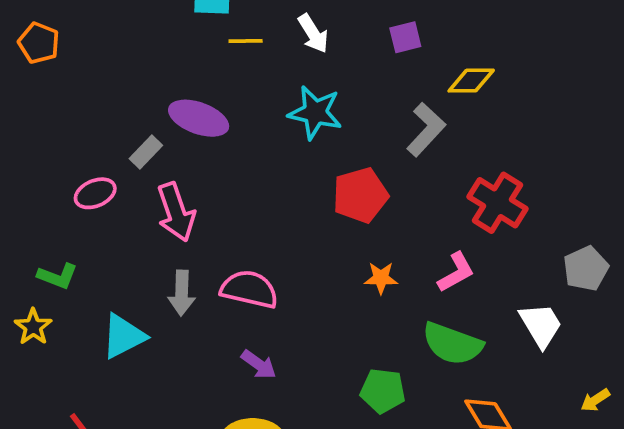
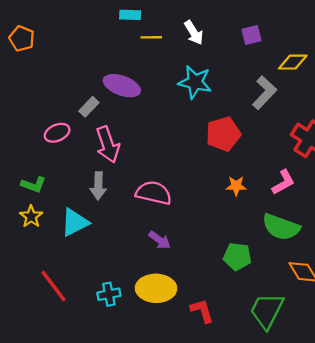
gray arrow: (182, 293) -> (98, 186), moved
yellow star: (33, 327) -> (31, 216), moved

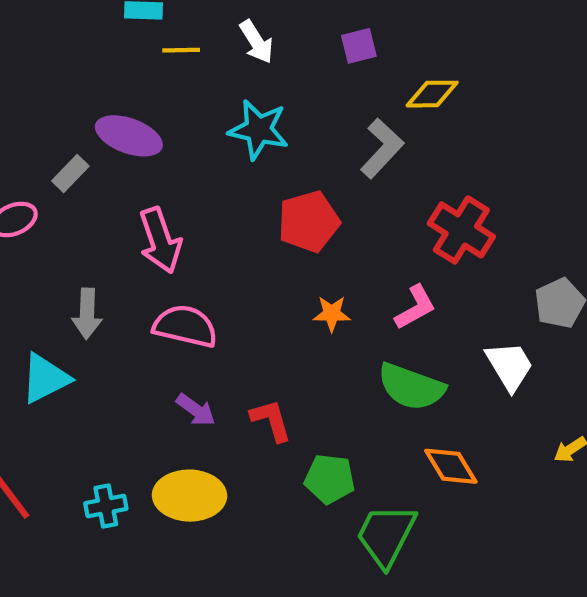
pink arrow: (108, 145) -> (160, 240), moved
green pentagon: (237, 257) -> (330, 479), moved
red L-shape: (202, 311) -> (271, 420), moved

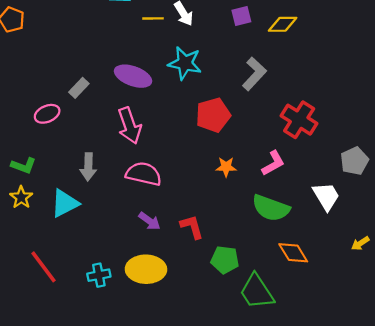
yellow line: (181, 50) -> (153, 18), moved
yellow diamond: (432, 94) -> (283, 24), moved
purple ellipse: (129, 136) -> (133, 76), moved
green trapezoid: (386, 535) -> (257, 292), turned -60

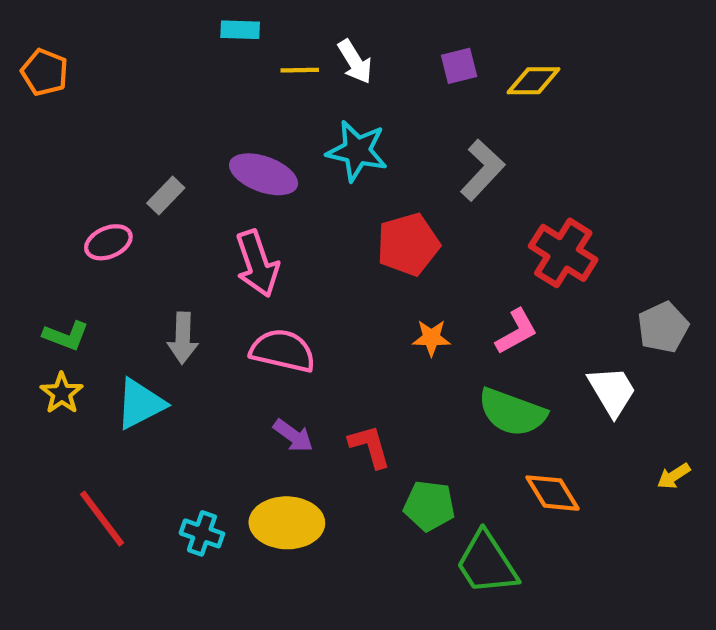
cyan cross: (99, 275) -> (202, 533), turned 30

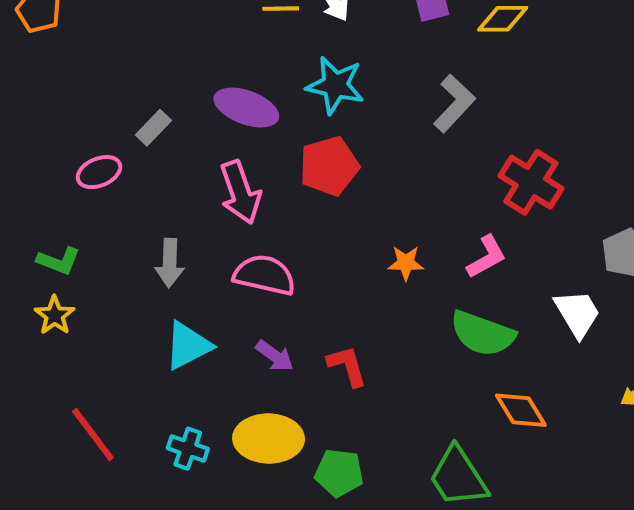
red pentagon: (408, 244) -> (329, 166), moved
cyan triangle: (140, 404) -> (188, 346), moved
green pentagon: (429, 506) -> (339, 473), moved

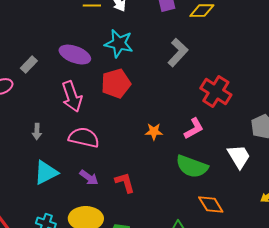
gray arrow: (170, 263) -> (37, 132), size x0.7

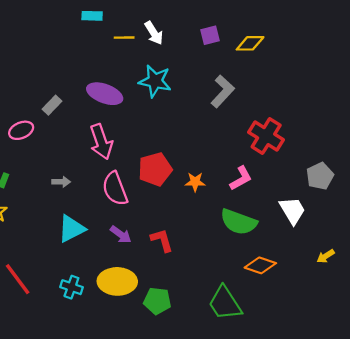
red pentagon: (116, 84) -> (155, 169), moved
gray arrow: (37, 132) -> (61, 182), turned -91
pink semicircle: (84, 138) -> (115, 189), turned -124
orange diamond: (211, 205) -> (260, 265), turned -40

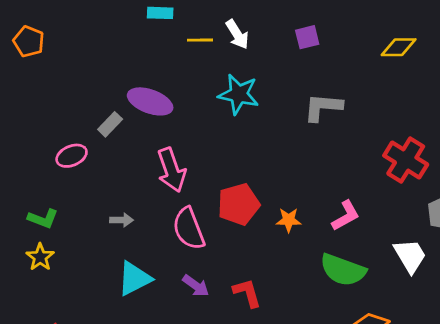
yellow diamond: (250, 43) -> (399, 47), moved
gray L-shape: (223, 91) -> (323, 107), turned -128
purple ellipse: (105, 94) -> (150, 101), moved
red cross: (266, 136) -> (406, 160), moved

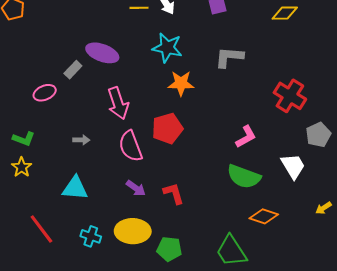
orange star: (289, 220) -> (181, 83), moved, size x1.4
cyan triangle: (134, 279) -> (75, 188), moved, turned 32

